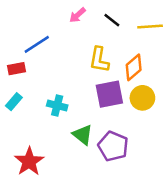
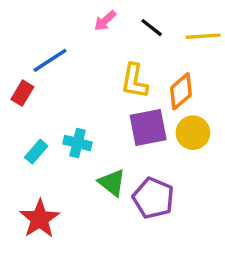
red rectangle: (16, 69) -> (22, 93), turned -48
cyan rectangle: (14, 102) -> (36, 152), moved

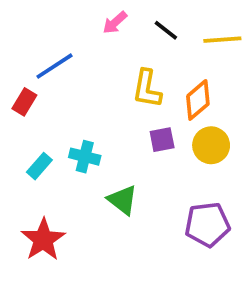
purple square: (148, 127) -> (162, 140), size x0.6
purple pentagon: (153, 198) -> (207, 224), moved, turned -30

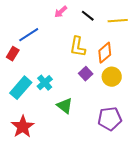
purple square: (162, 140) -> (86, 74), turned -32
cyan cross: (85, 157) -> (45, 83), turned 35
cyan rectangle: (39, 166) -> (21, 88), size x1.6

